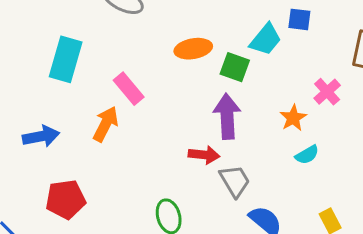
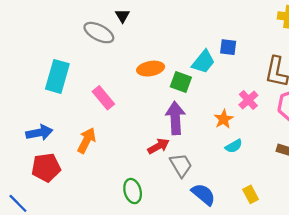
orange arrow: (106, 124) -> (87, 140), moved
red arrow: (204, 155) -> (158, 146), turned -35
red pentagon: (66, 199) -> (46, 167), moved

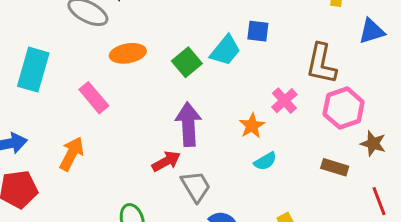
orange ellipse: (151, 69) -> (128, 53), moved
green square: (181, 82) -> (187, 62), moved, turned 30

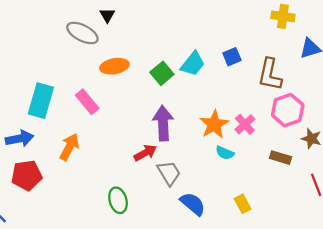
blue square: (258, 31) -> (232, 57), moved, turned -30
cyan rectangle: (33, 70) -> (41, 101), moved
pink cross: (284, 101) -> (245, 124), moved
orange star: (252, 126) -> (214, 124), size x1.4
cyan semicircle: (265, 161) -> (225, 153), turned 54

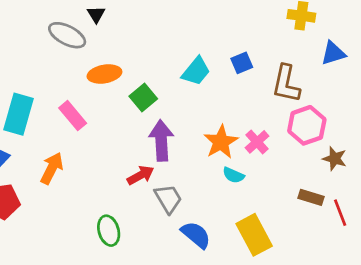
green square: (162, 73) -> (143, 98), moved
brown rectangle: (281, 158) -> (311, 197), moved
yellow rectangle: (243, 204) -> (254, 235), size x1.8

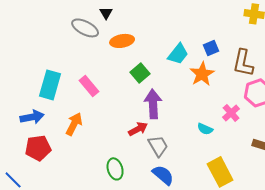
orange ellipse: (104, 74) -> (122, 41), moved
orange star: (221, 142) -> (202, 74), moved
pink cross: (257, 142) -> (231, 113), moved
blue semicircle: (196, 235) -> (163, 175), moved

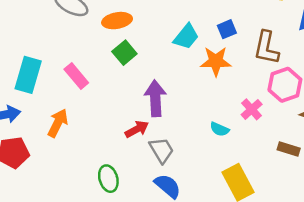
green square: (140, 73) -> (124, 53), moved
orange star: (202, 74) -> (216, 61), turned 30

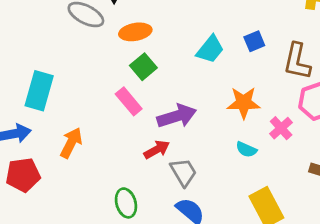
orange star: (216, 61) -> (244, 103), moved
pink rectangle: (76, 76) -> (129, 101), moved
purple arrow: (155, 98) -> (177, 116), turned 76

